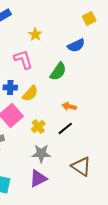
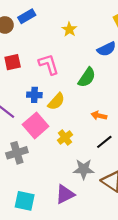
yellow star: (35, 34) -> (69, 29), moved
black line: (65, 128) -> (104, 142), moved
gray star: (41, 153) -> (84, 169), moved

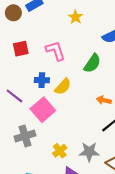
yellow cross: (65, 137) -> (60, 151), moved

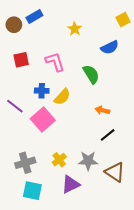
green semicircle: (92, 63) -> (91, 74), turned -66
gray cross: (25, 136) -> (25, 163), moved

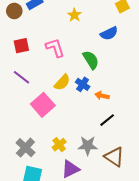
blue cross: (42, 91) -> (83, 84), moved, turned 32
purple line: (15, 106) -> (21, 77), moved
gray cross: (25, 163) -> (25, 148), turned -30

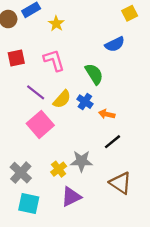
yellow star: (74, 15) -> (56, 24), moved
purple line: (21, 77) -> (36, 92), moved
gray star: (88, 146) -> (81, 161), moved

